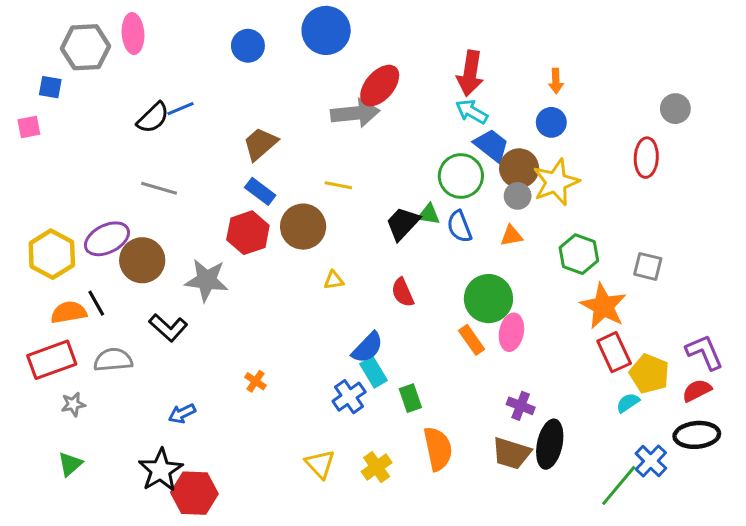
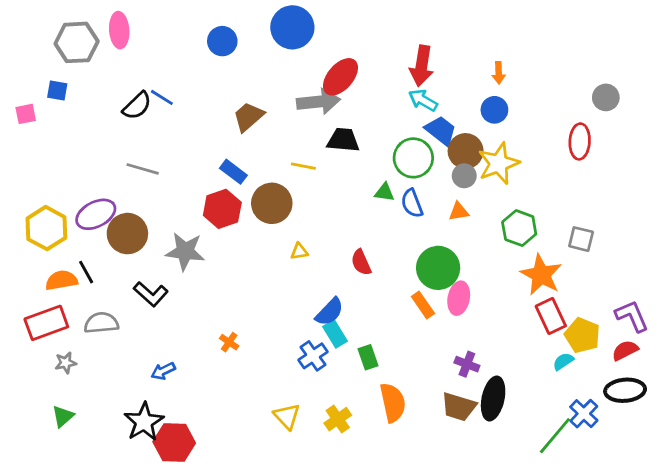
blue square: (50, 87) -> (57, 91), moved
blue line: (181, 109) -> (162, 97), turned 55
brown trapezoid: (260, 144) -> (248, 117), moved
black trapezoid: (403, 223) -> (343, 140), moved, turned 52

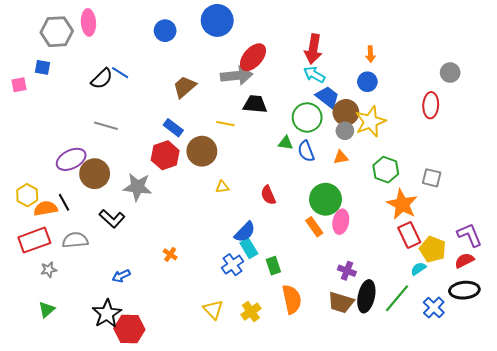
yellow hexagon: (46, 228) -> (27, 195), moved, size x0.7
green line: (555, 436) -> (397, 298), moved

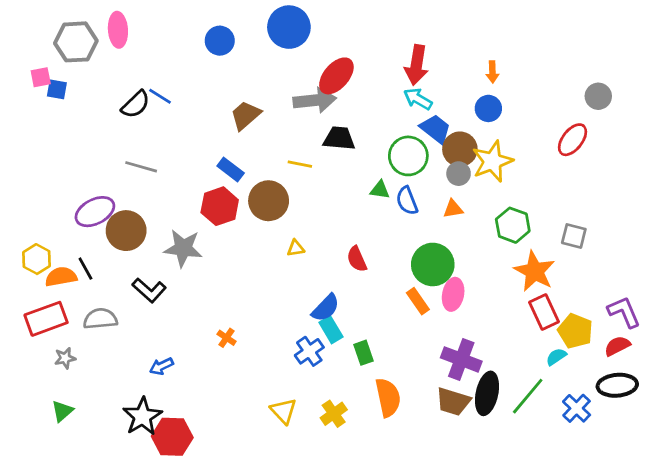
pink square: (19, 85) -> (41, 77), moved
red ellipse: (431, 105) -> (572, 140), turned 35
purple cross: (347, 271) -> (461, 359), size x1.6

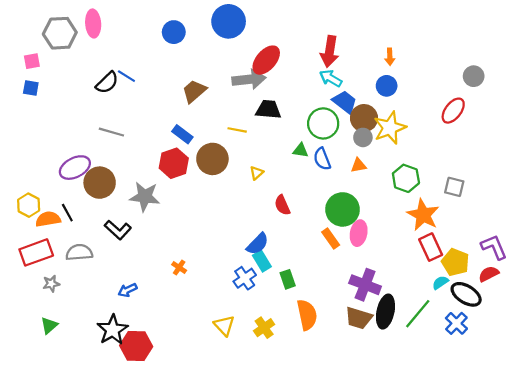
blue square: (57, 89) -> (31, 88), moved
yellow triangle: (296, 248) -> (257, 173), moved, turned -32
black ellipse: (617, 385) -> (466, 294), moved, turned 36

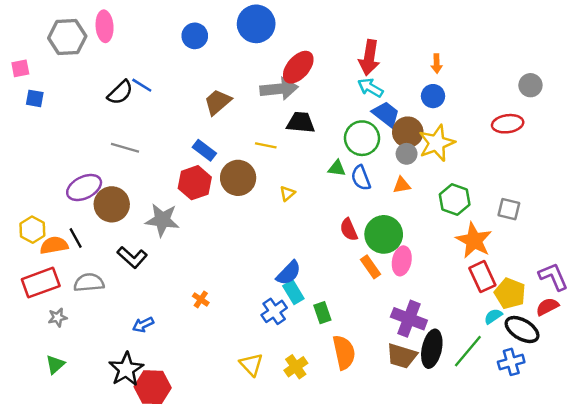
pink square: (32, 61) -> (20, 68), moved
red ellipse: (453, 111) -> (508, 124), turned 44
red semicircle: (282, 205) -> (349, 230), moved
blue cross: (456, 323) -> (511, 362), turned 30

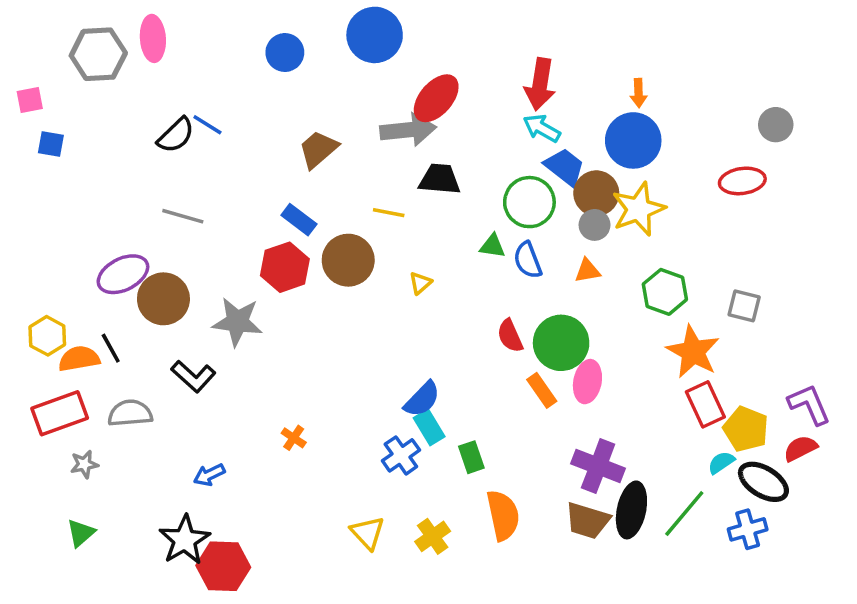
blue circle: (433, 96) -> (633, 140), size x1.6

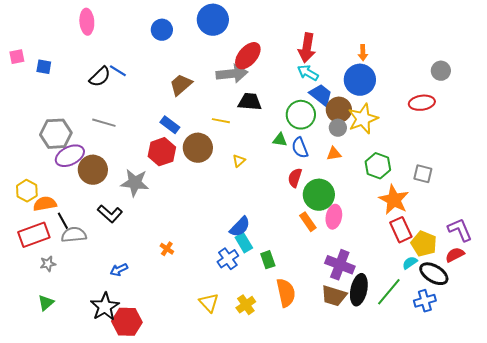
gray hexagon: (98, 54) -> (56, 134), moved
blue square: (51, 144) -> (44, 67), moved
red semicircle: (510, 336) -> (295, 178), moved, turned 42
black line: (111, 348) -> (63, 221), moved

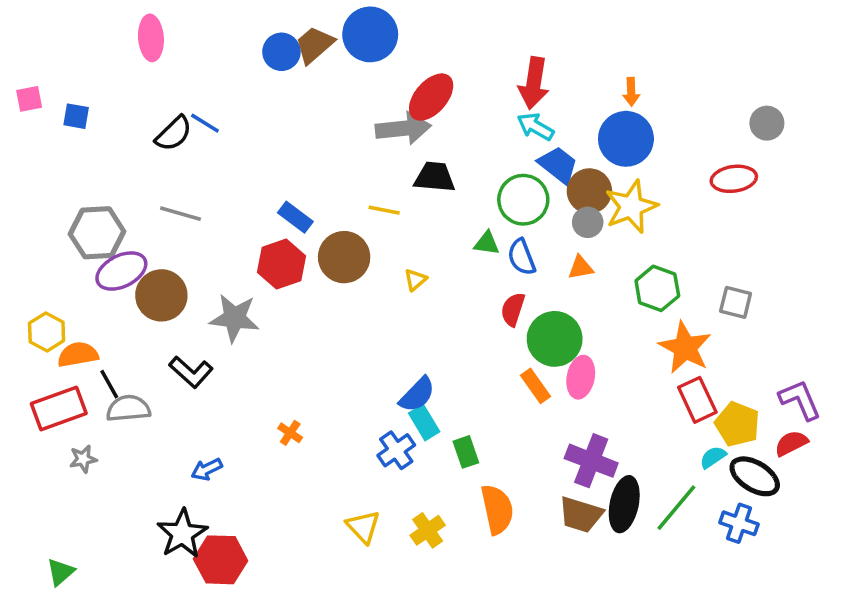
brown trapezoid: (181, 85) -> (315, 45), moved
blue cross: (425, 301) -> (739, 523), turned 35
green triangle: (46, 303) -> (60, 572), moved

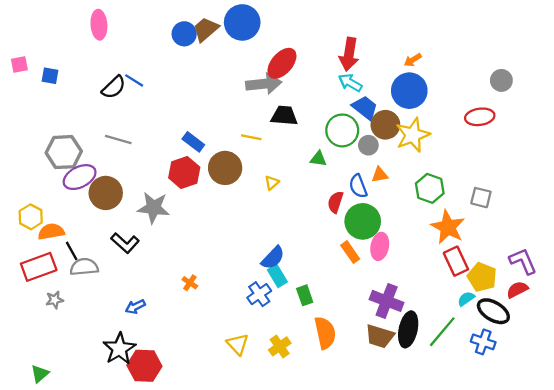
orange arrow: (631, 92) -> (413, 60), turned 60
gray circle: (588, 222) -> (368, 145), moved
blue semicircle: (522, 257) -> (358, 186), moved

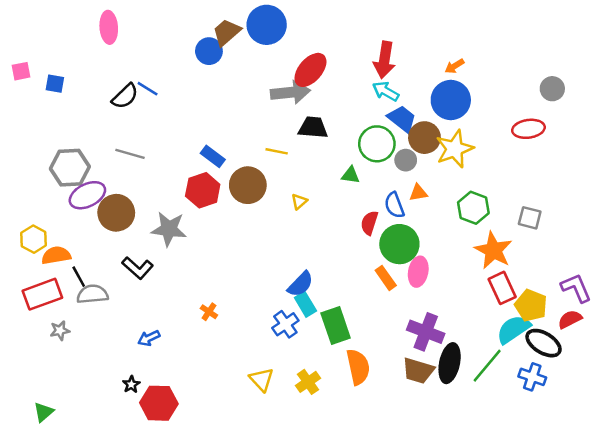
blue circle: (184, 34) -> (209, 51), moved
green rectangle: (305, 295) -> (336, 326), size x1.6
cyan semicircle: (466, 299) -> (513, 329), size x1.8
black star: (119, 349) -> (131, 384), size x0.5

